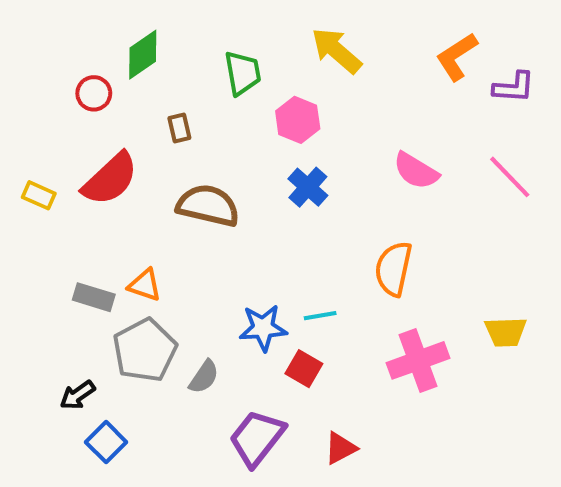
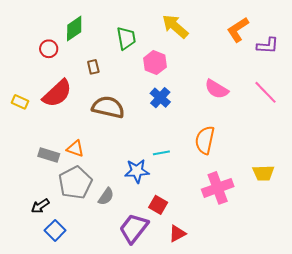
cyan line: (320, 316) -> (161, 153), moved
red square: (304, 369) -> (158, 205), moved

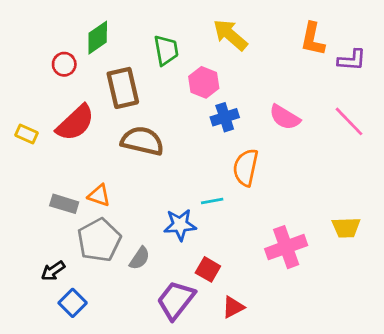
orange L-shape: (238, 30) -> (313, 39), turned -45
brown rectangle: (93, 67) -> (123, 88), size x2.0
blue cross: (160, 98) -> (225, 117), moved, turned 30
orange semicircle: (205, 140) -> (246, 168), moved

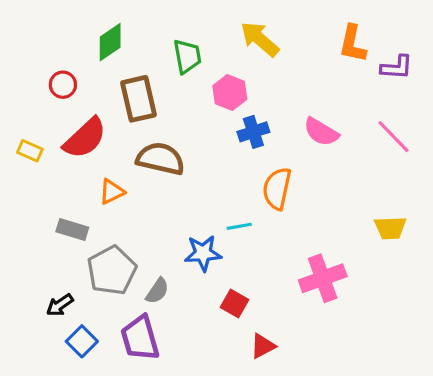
red circle: (64, 64) -> (63, 85), moved
orange triangle: (99, 195) -> (112, 192), moved, turned -45
yellow trapezoid: (346, 228) -> (390, 228), moved
purple trapezoid: (176, 300) -> (140, 338), moved, turned -54

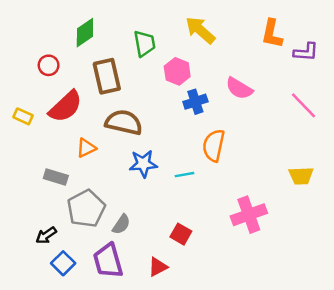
pink semicircle: (321, 132) -> (239, 88), moved
blue star: (203, 253) -> (143, 164), moved
red triangle: (263, 346) -> (158, 267), moved

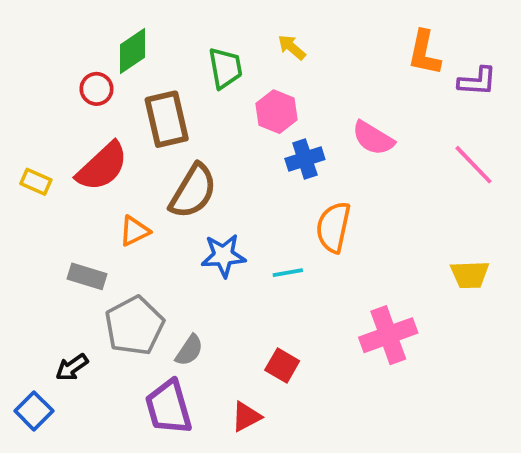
yellow arrow: (200, 30) -> (292, 47), moved, size x0.6
red circle: (49, 65) -> (96, 89), moved
brown semicircle: (124, 122) -> (193, 191), turned 108
blue square: (63, 263) -> (34, 411), moved

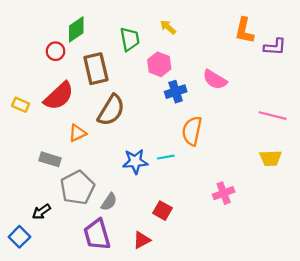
pink line: (473, 165) -> (273, 116), moved, turned -32
blue star: (223, 256) -> (135, 161), moved
pink cross: (388, 335) -> (224, 193), size x0.7

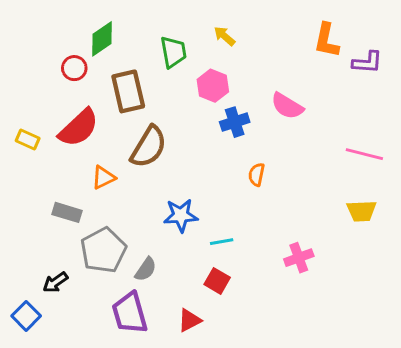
orange semicircle: (192, 131) -> (257, 175), size x0.6
cyan line: (166, 157) -> (222, 242), moved

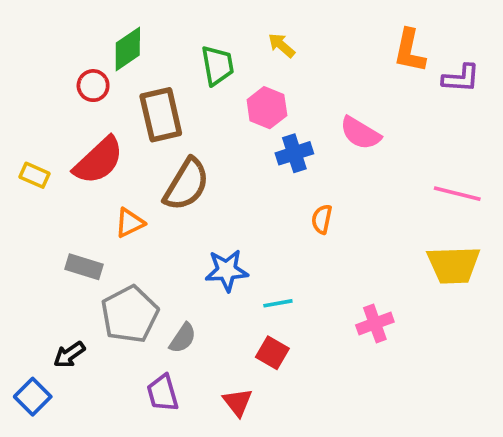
yellow trapezoid: (362, 211) -> (454, 265), size x1.4
purple trapezoid: (130, 313) -> (163, 393), size x0.7
red triangle: (189, 320) -> (238, 402), turned -40

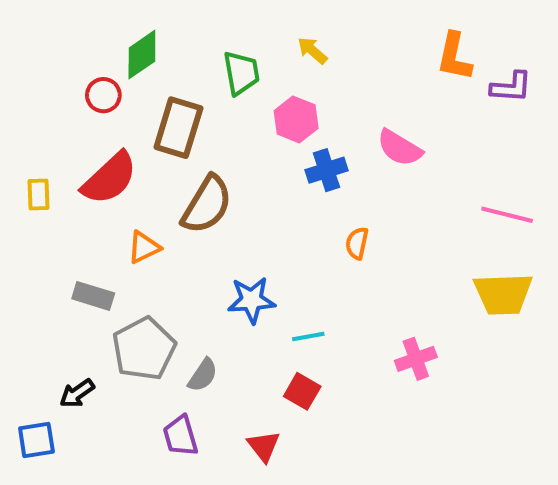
brown rectangle: (161, 115) -> (178, 128), turned 30
yellow rectangle: (35, 175) -> (38, 195), turned 64
blue square: (33, 397) -> (36, 440), turned 36

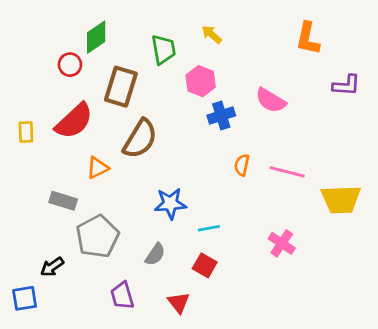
purple L-shape: (511, 87) -> (346, 85), moved
pink line: (507, 215) -> (287, 172), moved
pink cross: (416, 359) -> (282, 243), turned -36
gray semicircle: (203, 375) -> (155, 254), moved

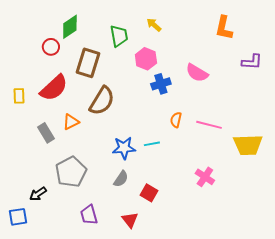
gray rectangle: (63, 201) -> (46, 133), moved, turned 42
cyan line: (209, 228) -> (152, 144), moved
gray semicircle: (155, 254) -> (121, 179), moved

